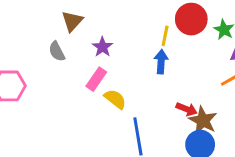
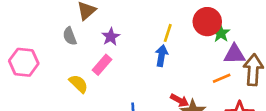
red circle: (191, 19) -> (207, 22), moved
yellow semicircle: (115, 99) -> (79, 84), moved

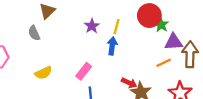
purple star: (111, 37) -> (92, 26), moved
pink rectangle: (102, 65) -> (84, 71), moved
yellow semicircle: (79, 84) -> (43, 73), turned 114

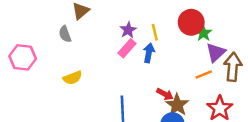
yellow line: (117, 27) -> (155, 32), turned -32
purple triangle: (173, 42) -> (216, 52), turned -42
pink rectangle: (84, 71) -> (127, 48), moved

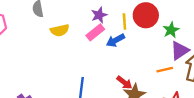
red circle: (191, 22) -> (146, 15), moved
blue arrow: (149, 53) -> (115, 40), turned -138
yellow semicircle: (73, 78) -> (60, 30), moved

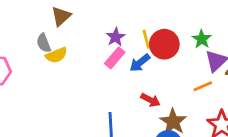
red circle: (146, 15) -> (164, 44), moved
yellow semicircle: (60, 30) -> (56, 55), moved
red arrow: (124, 82) -> (150, 100), moved

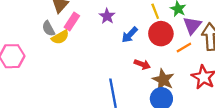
yellow line: (146, 39) -> (155, 11), moved
red circle: (164, 44) -> (161, 34), moved
pink rectangle: (115, 58) -> (72, 21), moved

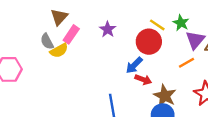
yellow line: (155, 11) -> (157, 25), turned -35
red circle: (161, 34) -> (149, 42), moved
blue arrow: (130, 35) -> (134, 65), moved

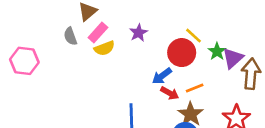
green star: (181, 23) -> (217, 51), moved
yellow semicircle: (59, 51) -> (104, 48), moved
orange line: (186, 63) -> (195, 88), moved

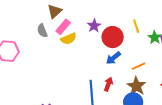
yellow line: (194, 36) -> (136, 26), turned 32
red circle: (182, 53) -> (113, 37), moved
red arrow: (170, 93) -> (108, 84), moved, turned -96

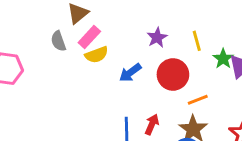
purple star: (94, 26) -> (157, 38), moved
red circle: (113, 37) -> (173, 74), moved
blue arrow: (113, 58) -> (130, 73), moved

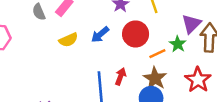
yellow semicircle: (97, 55) -> (68, 40), moved
green star: (223, 59) -> (178, 44), moved

